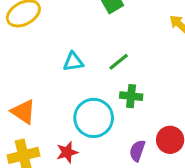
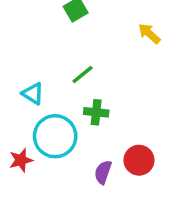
cyan triangle: (73, 62) -> (33, 93), moved, turned 40
red star: (67, 152) -> (21, 160), moved

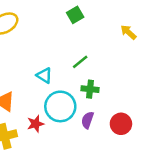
purple semicircle: (103, 172) -> (88, 120), moved

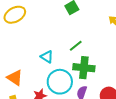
green cross: (90, 89) -> (84, 68), size x1.5

